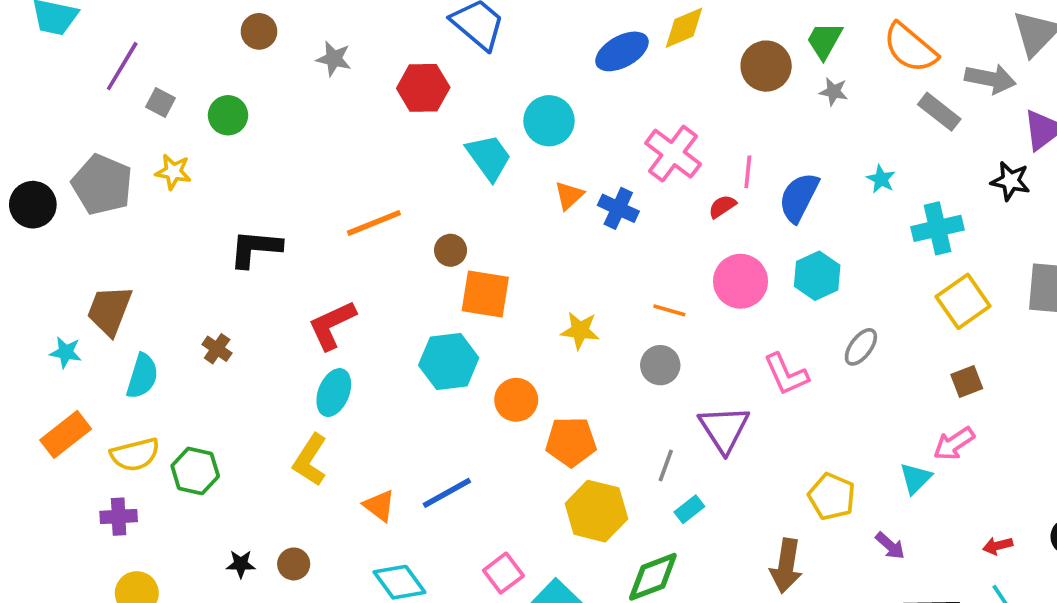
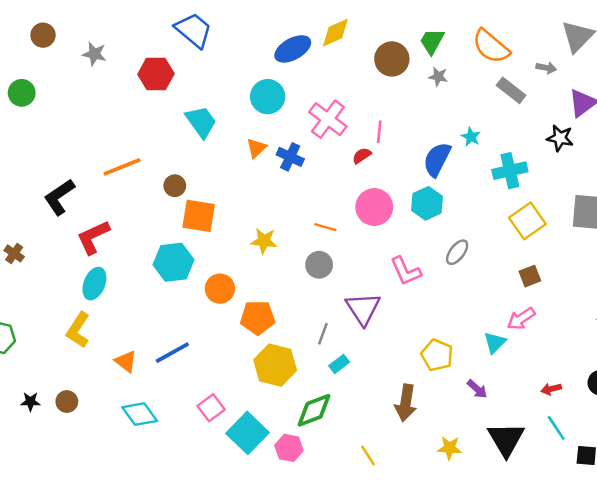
gray arrow: (990, 79) -> (546, 68), size x0.6
cyan circle: (549, 121) -> (268, 97), moved
blue semicircle: (799, 197) -> (437, 159), moved
black L-shape: (255, 248) -> (59, 197), moved, turned -39

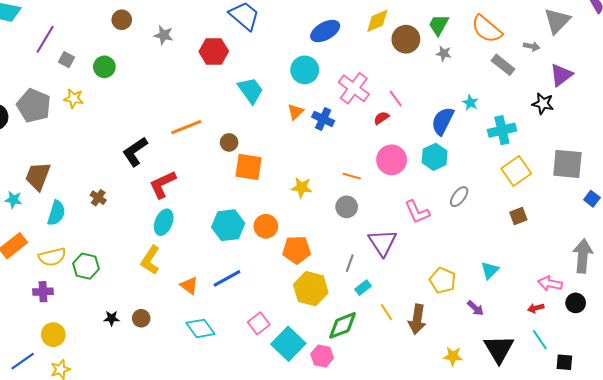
yellow diamond: (335, 33) -> (377, 21), moved
pink line: (379, 132) -> (396, 98), turned -42
cyan hexagon: (174, 262) -> (228, 225), moved
pink arrow: (521, 319) -> (550, 284), moved, turned 45
yellow line: (368, 455) -> (386, 312), moved

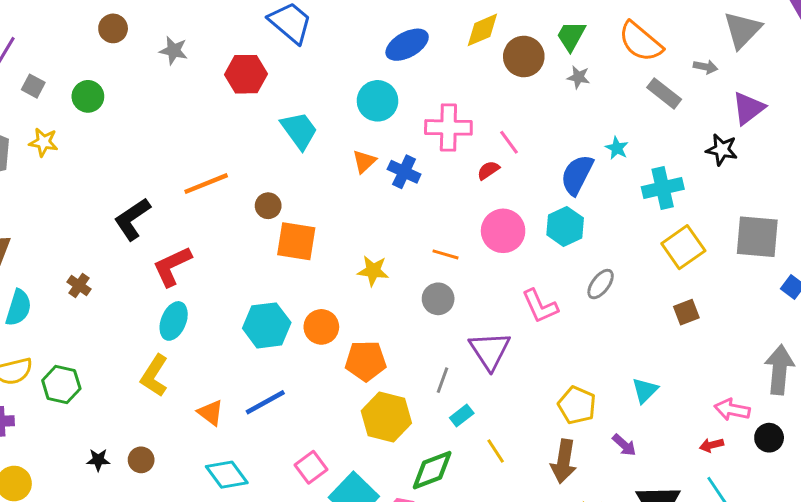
pink cross: (354, 88) -> (448, 127), turned -36
brown arrow: (417, 319) -> (564, 461), moved

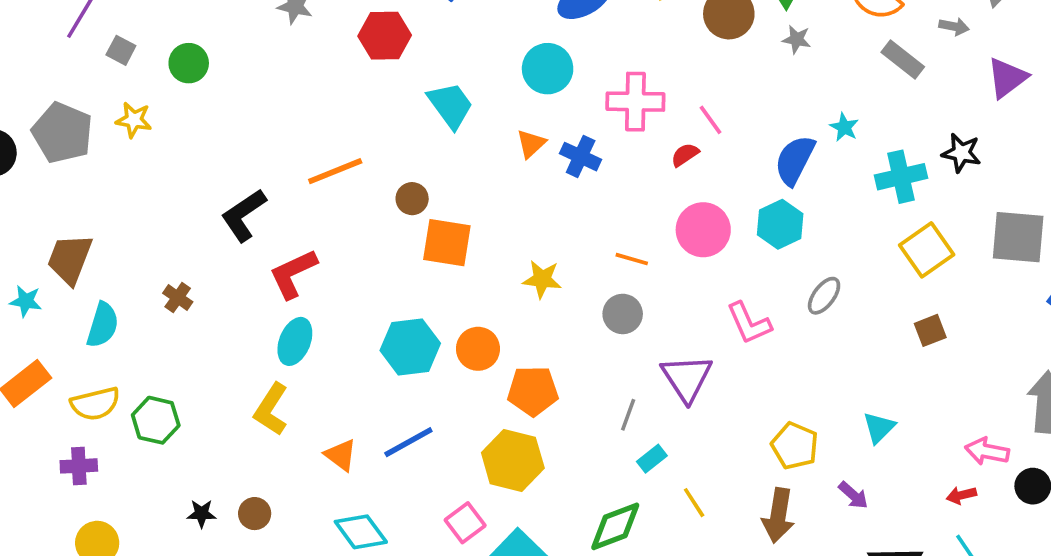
black star: (722, 150) -> (961, 153), moved
yellow hexagon: (386, 417) -> (513, 460), moved

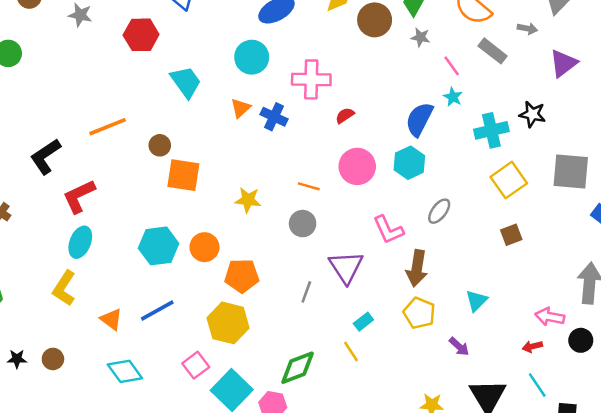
pink line: (711, 120) -> (452, 66), moved
cyan rectangle: (652, 459) -> (363, 322), moved
brown arrow: (778, 515) -> (417, 268), moved

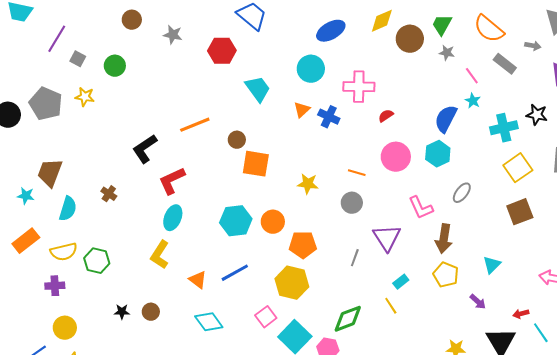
brown square: (511, 235) -> (520, 212), size x1.5
red arrow: (532, 347) -> (521, 314), moved

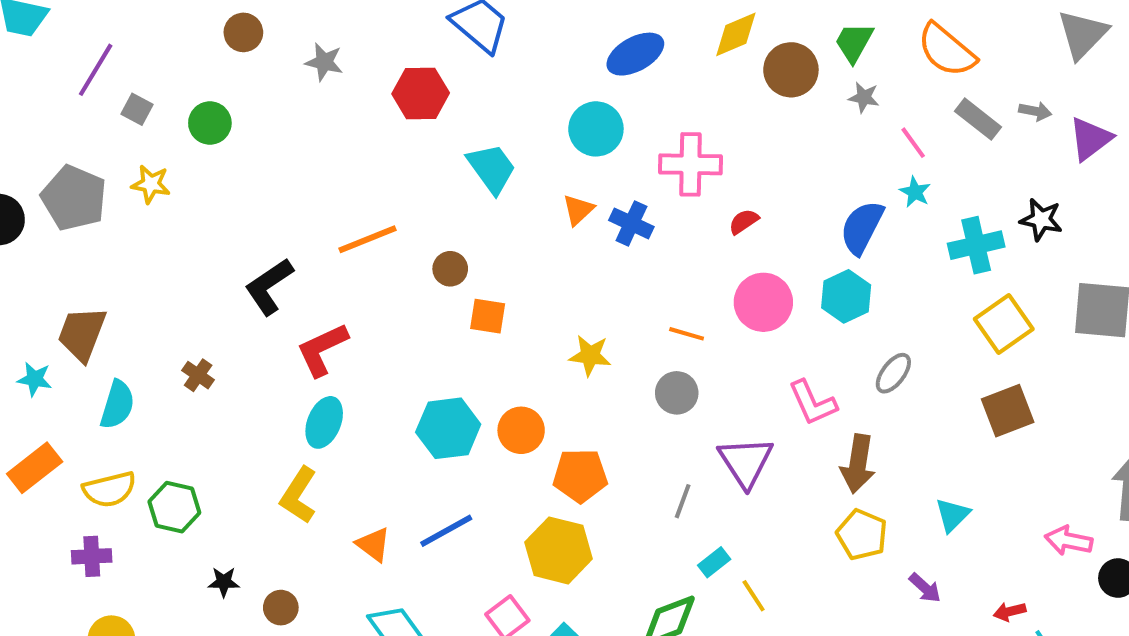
gray arrow: (533, 46) -> (1035, 111), moved
orange square: (256, 164) -> (488, 316), size x0.7
cyan rectangle: (401, 282) -> (714, 562), moved
black star: (122, 312) -> (224, 582), moved

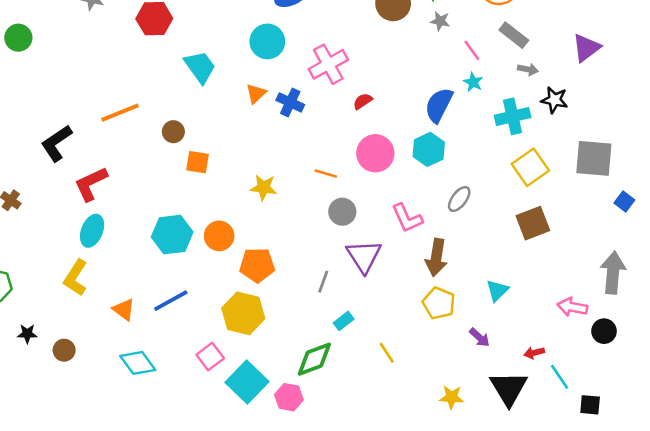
gray arrow: (1035, 111) -> (528, 69), moved
pink cross: (691, 164) -> (328, 64), turned -30
gray circle: (677, 393) -> (342, 212), moved
yellow line: (754, 596) -> (387, 353), moved

